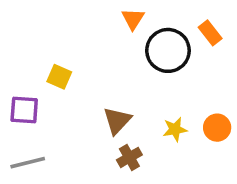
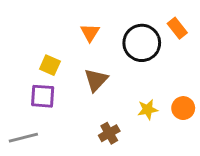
orange triangle: (133, 19) -> (90, 33), moved
purple square: (24, 110) -> (43, 96), moved
brown triangle: (117, 121) -> (96, 80), moved

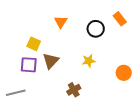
black circle: (142, 43) -> (96, 29), size x0.7
brown triangle: (96, 80) -> (51, 61), moved
yellow star: (148, 110) -> (89, 61), moved

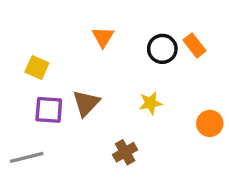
orange rectangle: (120, 19) -> (195, 45), moved
yellow square: (34, 44) -> (37, 67), moved

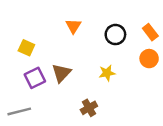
orange rectangle: (195, 45) -> (150, 32), moved
purple square: (49, 110) -> (35, 78), turned -30
orange circle: (210, 123) -> (149, 59), moved

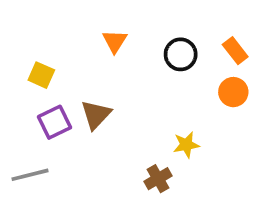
yellow star: (107, 73) -> (186, 145), moved
brown cross: (89, 108) -> (158, 179), moved

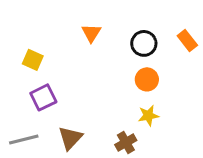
orange circle: (233, 92) -> (147, 79), moved
brown triangle: (96, 115) -> (70, 138), moved

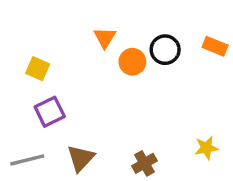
orange rectangle: (187, 40) -> (215, 46), turned -30
orange circle: (147, 79) -> (132, 62), moved
yellow star: (148, 115) -> (206, 148), moved

